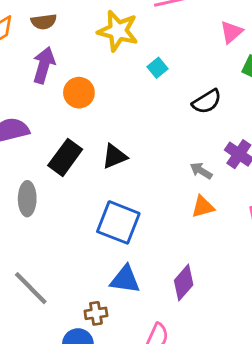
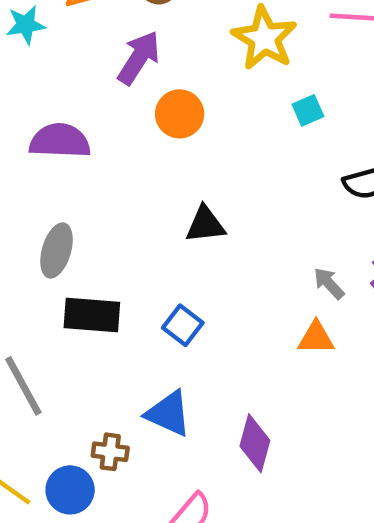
black rectangle: (65, 157) -> (92, 315), moved, turned 42
blue square: (118, 222) -> (183, 325), size x0.6
purple diamond: (184, 283) -> (255, 443), turned -42

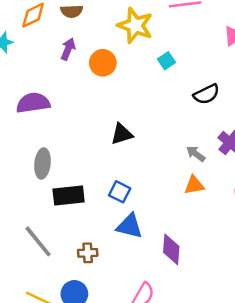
purple arrow: (139, 58) -> (68, 49), size x0.7
orange circle: (180, 114) -> (103, 63), moved
blue triangle: (168, 413) -> (130, 226), moved
brown cross: (110, 452) -> (88, 253), moved

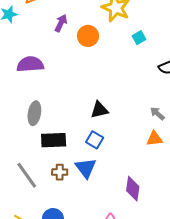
black triangle: (122, 134) -> (99, 110), moved
blue triangle: (130, 226) -> (86, 168), moved, turned 35
brown cross: (88, 253) -> (60, 172), moved

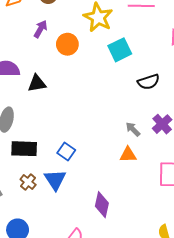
cyan square: (139, 38) -> (120, 50), size x1.6
black triangle: (99, 110) -> (37, 83), moved
brown cross: (60, 172) -> (28, 182), turned 35

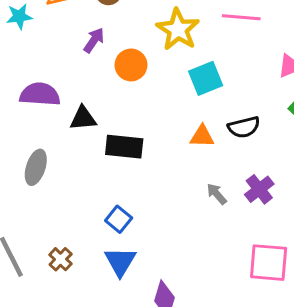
black rectangle: (24, 149) -> (124, 147), moved
orange triangle: (128, 155) -> (202, 136), moved
blue triangle: (55, 180) -> (120, 262), moved

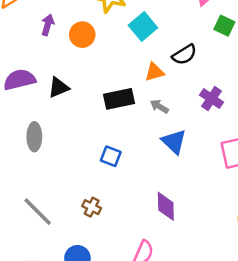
black rectangle: (124, 147) -> (119, 99), moved
gray arrow: (217, 194) -> (159, 106), moved
brown cross: (61, 259) -> (92, 207), moved
blue triangle: (120, 262) -> (174, 142), moved

